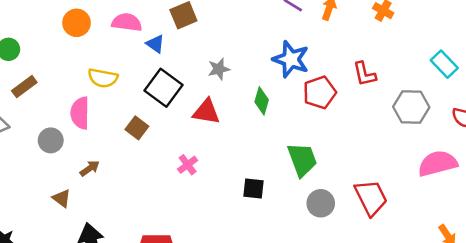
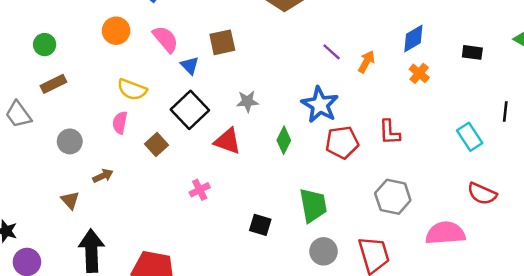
pink semicircle: (127, 22) -> (165, 39), turned 32
gray hexagon: (411, 107) -> (393, 197), moved
pink semicircle: (80, 113) -> (120, 123), moved, size x0.7

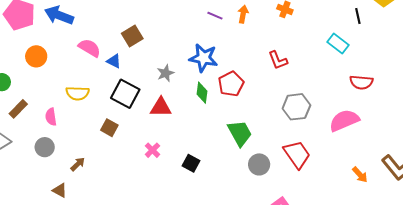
orange circle: (116, 31) -> (36, 56), moved
blue star: (320, 105) -> (204, 58), moved
pink semicircle: (120, 123) -> (51, 117), moved
red pentagon: (342, 142) -> (231, 84), moved
black square: (260, 225) -> (191, 163), moved, turned 30

